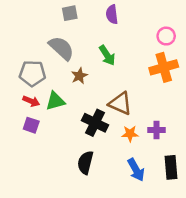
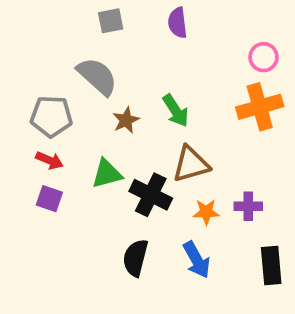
green arrow: (107, 55) -> (176, 111), moved
green triangle: (55, 101) -> (107, 174), moved
brown triangle: (120, 104) -> (191, 164), turned -40
blue arrow: (136, 170) -> (197, 260), moved

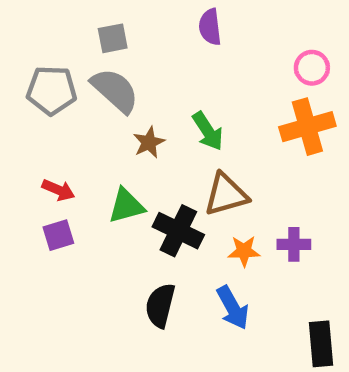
gray square: (111, 21) -> (113, 38), moved
gray pentagon: (51, 116) -> (52, 90), moved
purple square: (49, 199) -> (58, 235), turned -36
black rectangle: (271, 265) -> (321, 344), moved

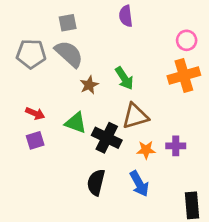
green triangle: (126, 206) -> (76, 123), turned 35

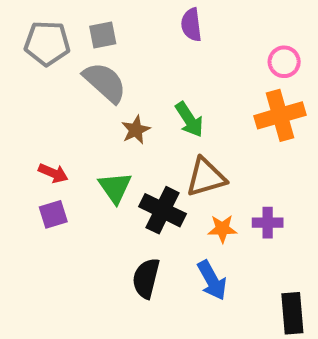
gray pentagon: (31, 54) -> (47, 43), moved
green triangle: (76, 123) -> (115, 188), turned 35

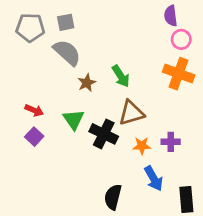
purple semicircle: (191, 25) -> (171, 16), moved
orange cross: (280, 115) -> (179, 74), turned 36
purple square: (53, 214) -> (34, 137), turned -30
black semicircle: (146, 278) -> (113, 197), moved
blue arrow: (212, 280) -> (154, 179), moved

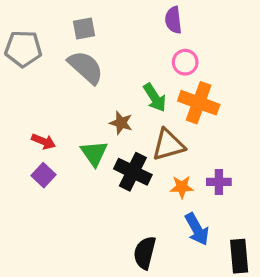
purple semicircle: (171, 16) -> (173, 20), moved
gray pentagon: (30, 28) -> (23, 49), moved
pink circle: (181, 39) -> (185, 62), moved
orange cross: (179, 74) -> (199, 103), moved
brown star: (87, 83) -> (121, 123), moved, turned -30

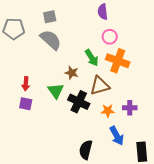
red arrow: (43, 141) -> (26, 84), turned 72
purple square: (43, 175) -> (26, 104), turned -32

